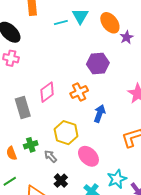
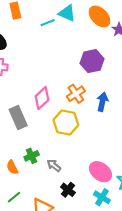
cyan triangle: (80, 16) -> (67, 13), turned -30
blue arrow: (100, 114) -> (102, 102), moved
yellow hexagon: (66, 133) -> (66, 123), moved
pink ellipse: (88, 156) -> (101, 172), moved

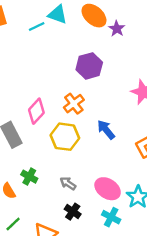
blue arrow: (102, 102) -> (106, 130), moved, turned -48
green cross: (32, 156) -> (29, 177), turned -32
gray arrow: (54, 165) -> (68, 183), moved

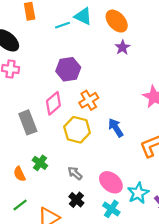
purple star: (117, 29) -> (123, 47), moved
purple hexagon: (89, 66) -> (68, 69), moved

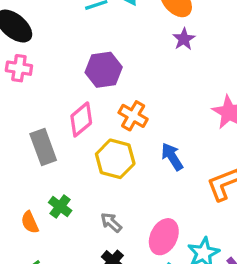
orange cross: (89, 100) -> (133, 116), turned -30
pink ellipse: (111, 182) -> (164, 237), turned 75

